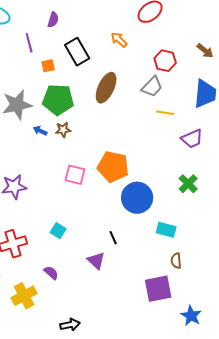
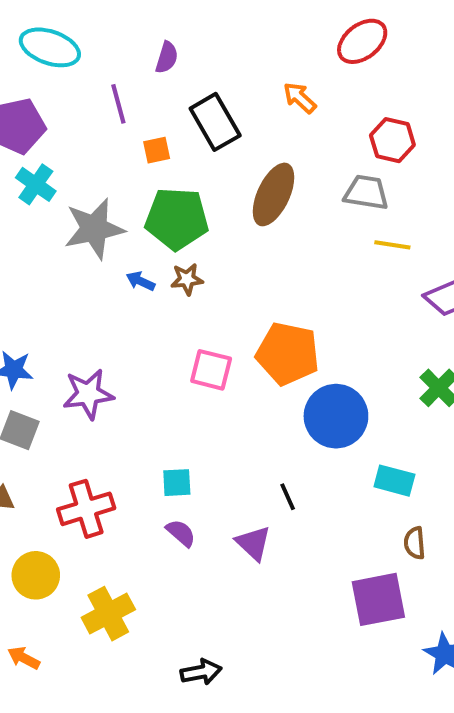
gray trapezoid: (152, 87) -> (366, 192), turned -125
cyan square: (58, 231) -> (177, 483), turned -35
purple semicircle: (51, 273) -> (181, 533), moved

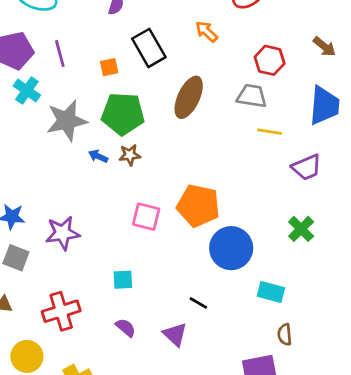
purple line: (118, 104) -> (60, 53), moved
cyan square: (177, 483) -> (123, 280), moved
black line: (288, 497) -> (198, 303), turned -36

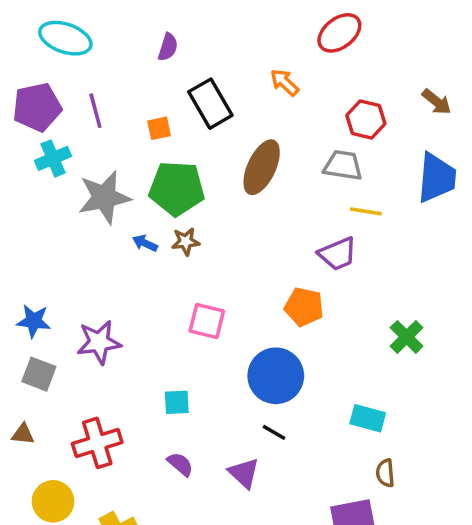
cyan cross: (27, 90) -> (53, 158), turned 32
purple trapezoid: (307, 167) -> (338, 254), moved
orange pentagon: (198, 206) -> (304, 307), moved, size x0.7
blue circle: (231, 248) -> (276, 376), moved

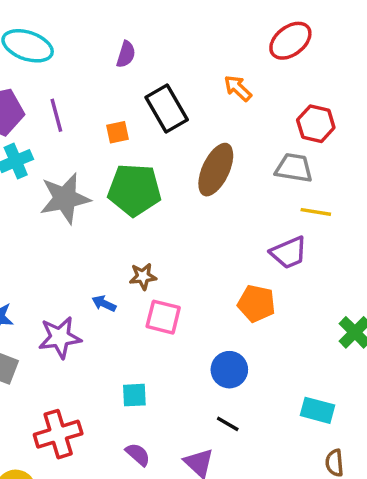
brown star: (186, 241) -> (143, 276), moved
blue arrow: (145, 243) -> (104, 304), moved
blue circle: (276, 376) -> (229, 370), size x0.7

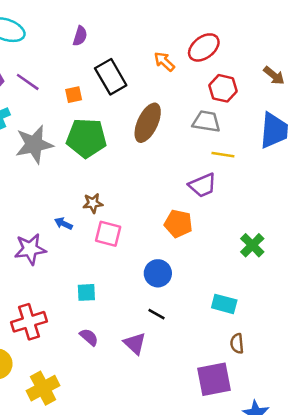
red ellipse: (290, 41) -> (204, 47), moved
purple line: (56, 115) -> (28, 82), turned -40

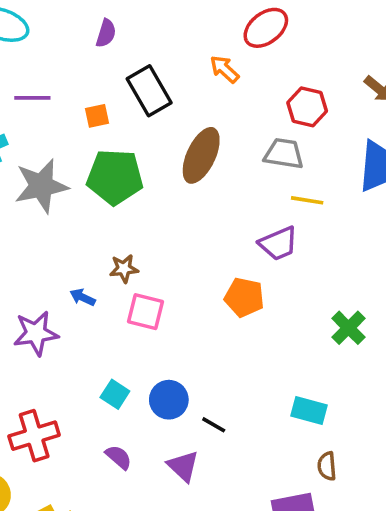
red ellipse: (204, 47) -> (266, 28), moved
purple line: (28, 82) -> (32, 98), turned -35
blue circle: (158, 273) -> (169, 400), moved
cyan square: (86, 292) -> (115, 394), turned 36

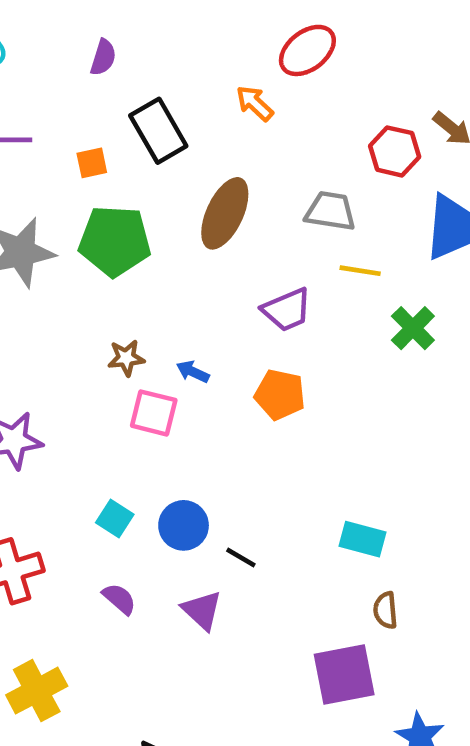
red hexagon: (307, 107) -> (395, 151), moved
purple trapezoid: (278, 243) -> (287, 310), moved
blue arrow: (83, 297) -> (193, 372), moved
green cross: (348, 328) -> (413, 328), moved

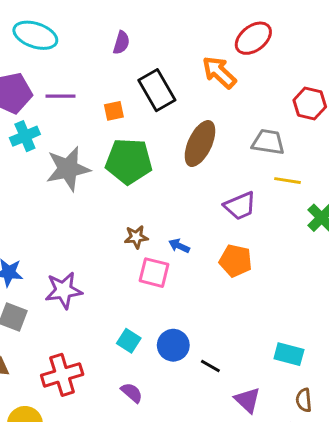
orange arrow: (255, 103) -> (219, 72), size x1.4
purple triangle: (202, 610) -> (247, 400), moved

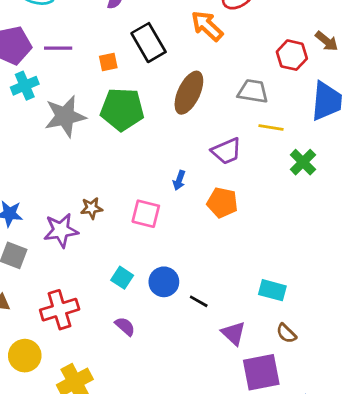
brown star: (136, 237) -> (92, 208), moved
blue arrow: (179, 246) -> (179, 180), moved, turned -96
brown semicircle: (304, 400) -> (286, 333), turned -40

